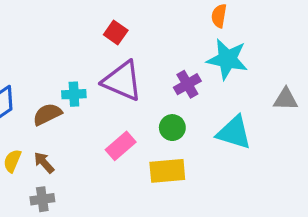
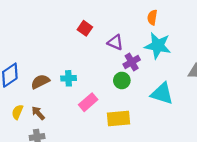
purple triangle: (122, 81) -> (115, 42), moved, size x0.6
cyan cross: (74, 94) -> (69, 78), moved
green circle: (172, 128) -> (122, 80), moved

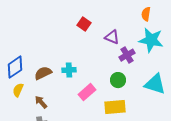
green circle: (122, 80) -> (118, 80), moved
yellow semicircle: (17, 112) -> (18, 90), moved

